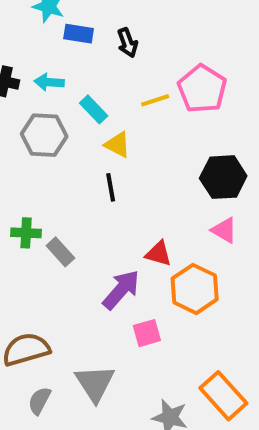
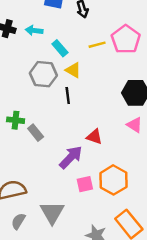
gray hexagon: (44, 135) -> (43, 74), moved
orange hexagon: (195, 289) -> (113, 180), moved

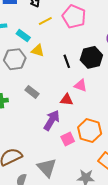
yellow line: (97, 45) -> (45, 21), moved
black line: (68, 96) -> (67, 61), moved
pink triangle: (135, 125) -> (81, 85), moved
gray rectangle: (36, 133) -> (32, 92), moved

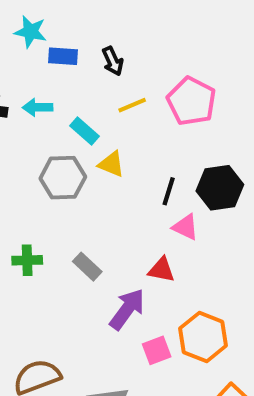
black line: (67, 61) -> (169, 191), turned 32
pink triangle: (81, 85) -> (185, 227), moved
gray rectangle: (32, 92) -> (87, 267), moved

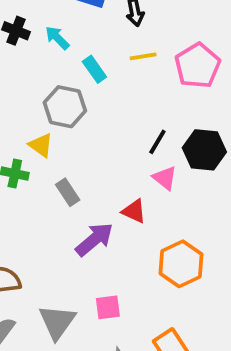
cyan arrow: (38, 107) -> (57, 38), turned 32
yellow triangle: (111, 164) -> (41, 145), moved
orange hexagon: (203, 337) -> (181, 264), moved
pink square: (157, 350) -> (108, 307), moved

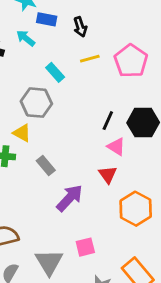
cyan arrow: (57, 38) -> (26, 38), moved
red triangle: (134, 211) -> (108, 175), moved, turned 36

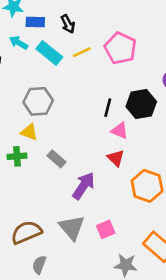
cyan rectangle: (55, 72) -> (49, 53), moved, size x1.4
gray triangle: (49, 262) -> (72, 228), moved

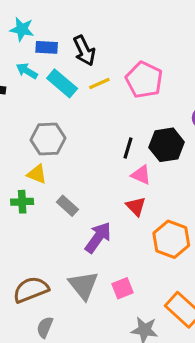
black arrow: (68, 24) -> (84, 51), size x1.4

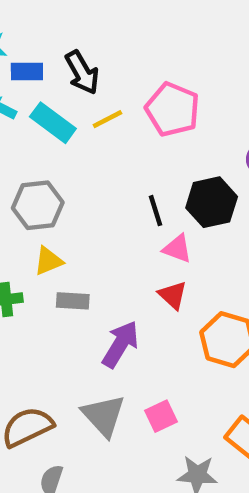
black line: (128, 148) -> (155, 211), turned -30
yellow triangle: (37, 174) -> (48, 261), moved, turned -40
gray rectangle: (67, 206) -> (73, 301), turned -35

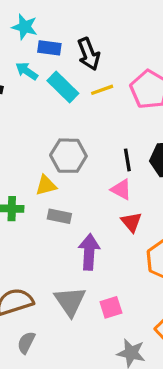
gray hexagon: (38, 205) -> (68, 156), moved
pink triangle: (177, 249) -> (121, 189), moved
purple arrow: (120, 344) -> (89, 252), turned -36

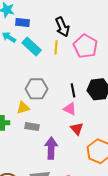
black arrow: (89, 54) -> (62, 27), moved
yellow line: (102, 90) -> (56, 47), turned -64

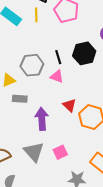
gray hexagon: (36, 89) -> (32, 65), moved
red triangle: (77, 129) -> (69, 105), moved

